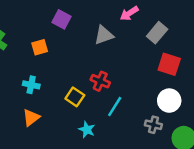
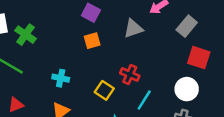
orange square: (40, 47) -> (92, 41), moved
white circle: (169, 101) -> (187, 89), moved

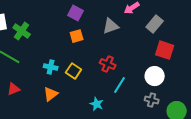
yellow square: (104, 90) -> (74, 71), moved

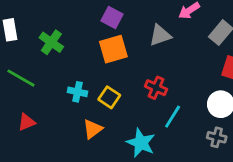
green cross: (22, 31) -> (51, 42), moved
orange square: (77, 36) -> (113, 49), size x1.5
orange triangle: (51, 94) -> (93, 129), moved
cyan star: (97, 104) -> (141, 143), size x1.5

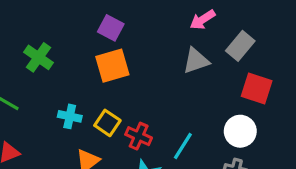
gray triangle: (160, 35) -> (196, 61), moved
red cross: (156, 88) -> (139, 136), moved

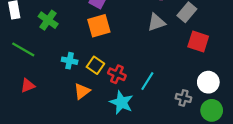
white circle: (240, 131) -> (208, 82), moved

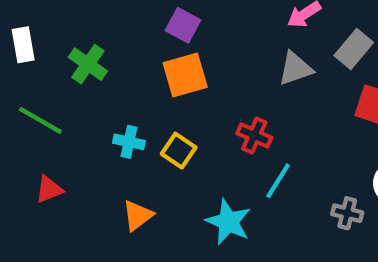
red cross: (117, 74) -> (254, 135), moved
orange triangle: (82, 91) -> (138, 215), moved

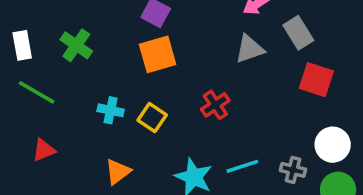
white rectangle: (23, 45) -> (22, 45), moved
gray rectangle: (354, 49) -> (298, 33), turned -72
red cross: (254, 135) -> (215, 105), turned 32
cyan line: (278, 181) -> (242, 166), moved, turned 40

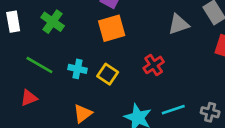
green line: (37, 92) -> (39, 65), moved

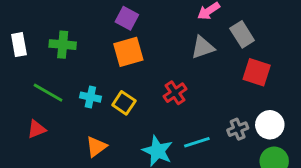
green cross: (53, 22) -> (63, 45), turned -30
gray cross: (210, 112) -> (238, 129), moved, turned -36

